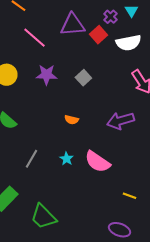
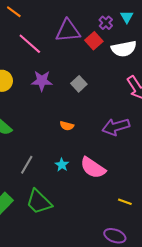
green trapezoid: (43, 217) -> (39, 202), moved

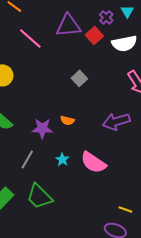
purple star: (42, 81) -> (42, 128), moved
yellow line: (125, 202) -> (125, 209), moved

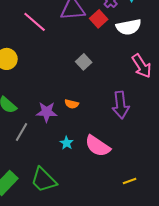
purple arrow: (116, 121) -> (121, 105), turned -80
gray line: (27, 159) -> (22, 132), moved
yellow line: (125, 209) -> (130, 181), moved, turned -40

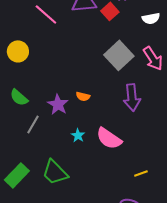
white semicircle: (129, 27) -> (151, 18), moved, size x0.7
gray square: (84, 62) -> (119, 55), moved, size x1.8
purple star: (47, 112) -> (58, 104), turned 30

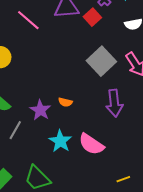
cyan star: (78, 135) -> (60, 141), size x1.6

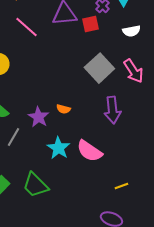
red square: (92, 17) -> (90, 24), turned 30

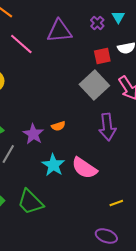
red square: (90, 24) -> (102, 56), moved
orange semicircle: (63, 109) -> (58, 126), turned -32

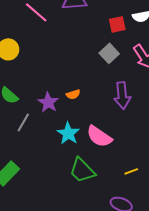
gray square: (94, 85) -> (109, 53), size x0.7
green trapezoid: (30, 202) -> (82, 170), moved

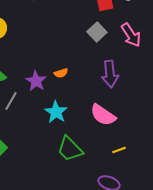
pink semicircle: (99, 136) -> (103, 115), moved

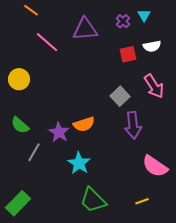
gray square: (97, 32) -> (120, 96), moved
orange semicircle: (61, 73) -> (84, 124), size x1.5
pink semicircle: (103, 115) -> (155, 166), moved

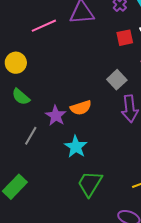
pink line: (47, 42) -> (44, 26), turned -65
green semicircle: (20, 125) -> (21, 97), moved
green trapezoid: (93, 200) -> (90, 184), turned 76

